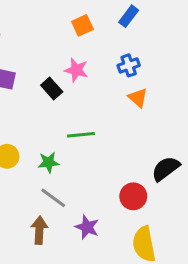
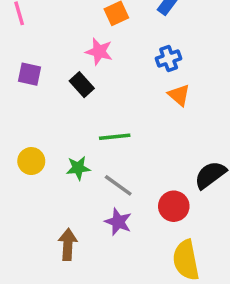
pink star: (76, 70) -> (99, 52), moved
gray line: (53, 198) -> (118, 185), moved
purple star: (87, 227) -> (118, 222), moved

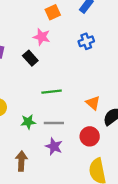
orange triangle: (179, 95) -> (93, 103), moved
green star: (78, 168) -> (28, 122), moved
gray line: (118, 185) -> (54, 123), turned -36

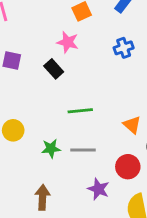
purple star: (54, 146) -> (98, 189), moved

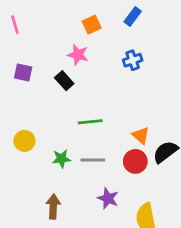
red circle: (128, 167) -> (135, 161), moved

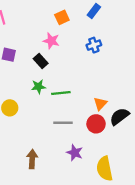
orange triangle: (141, 135) -> (100, 104), turned 32
green star: (61, 159) -> (39, 87), moved

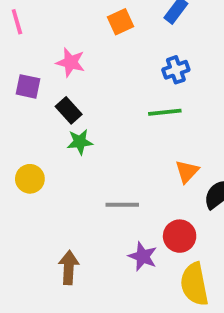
pink star: (51, 41) -> (71, 62), moved
black rectangle: (41, 61) -> (69, 110), moved
green line: (61, 93) -> (165, 112), moved
red circle: (96, 124) -> (180, 236), moved

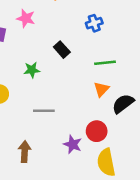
black rectangle: (69, 110) -> (62, 50), moved
green line: (165, 112) -> (105, 63), moved
gray line: (122, 205) -> (44, 111), moved

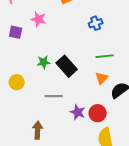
black rectangle: (62, 50) -> (67, 66), moved, size x1.5
purple star: (73, 144) -> (78, 112), moved

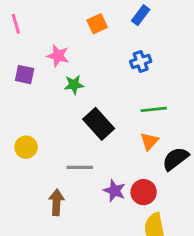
green star: (44, 62) -> (74, 85), moved
brown arrow: (38, 130) -> (56, 202), moved

